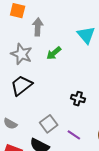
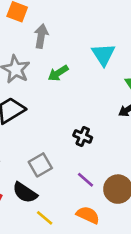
purple line: (74, 135) -> (85, 180), moved

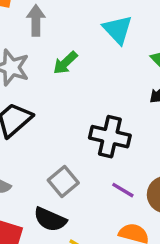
black cross: (83, 136) -> (110, 137), size x1.6

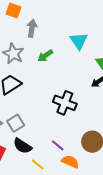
gray square: (63, 181) -> (16, 123), moved
purple line: (123, 190) -> (58, 145), moved

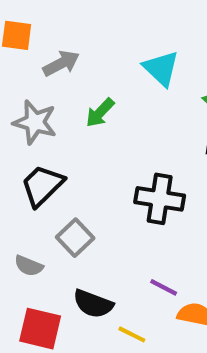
gray arrow: (32, 28) -> (61, 63), turned 66
gray square: (16, 123) -> (75, 238), moved

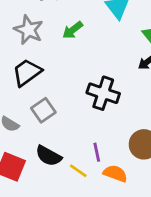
purple line: (164, 287) -> (97, 152), turned 42
yellow line: (132, 334) -> (78, 171), moved

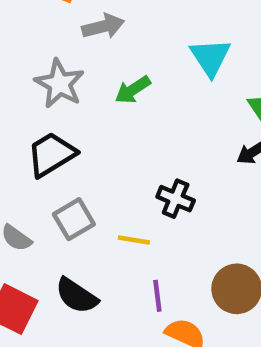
black cross: (103, 93) -> (176, 199), size x0.7
yellow line: (78, 171) -> (134, 240), moved, turned -30

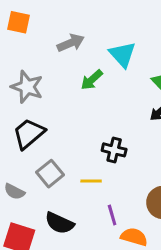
gray arrow: (103, 26) -> (71, 43), moved
green arrow: (133, 90) -> (92, 80), moved

